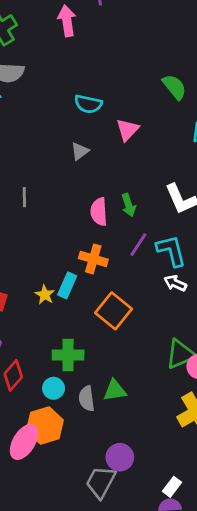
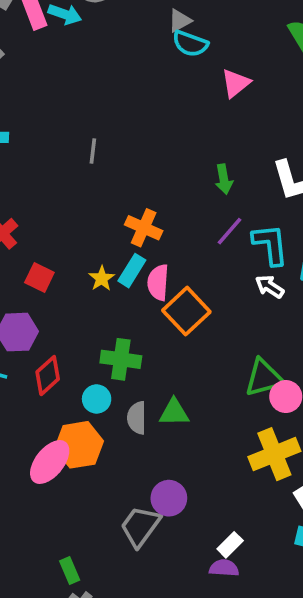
gray triangle: (80, 151) -> (180, 21), moved
pink semicircle: (99, 212) -> (158, 282), moved
orange cross: (93, 259) -> (144, 228), moved

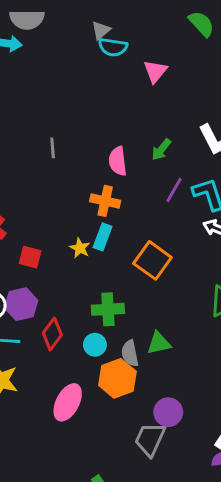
green arrow: (224, 179) -> (161, 150), turned 60
pink semicircle: (158, 282) -> (118, 161), moved
orange hexagon: (79, 445) -> (117, 378), moved

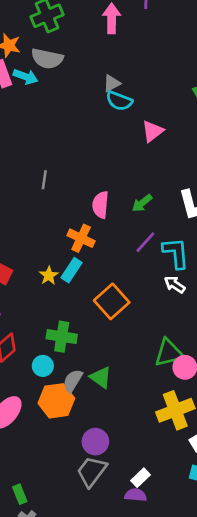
green triangle: (159, 343) -> (101, 377), turned 35
gray semicircle: (130, 353) -> (73, 381), turned 30
gray trapezoid: (150, 439) -> (92, 471), moved

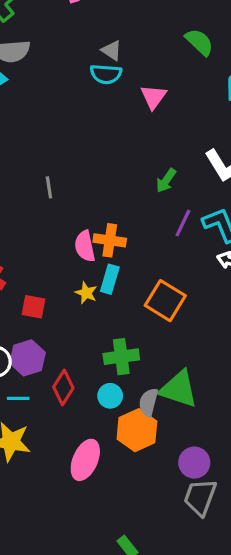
gray triangle: (112, 83) -> (112, 50), moved, turned -42
pink semicircle: (100, 205) -> (85, 246), moved
green triangle: (101, 377) -> (179, 389), size x1.5

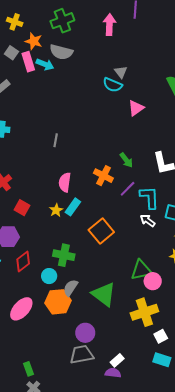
green arrow: (166, 181) -> (126, 160), turned -91
orange cross: (110, 240) -> (103, 176), moved
green triangle: (179, 389) -> (104, 294), moved
gray trapezoid: (200, 497) -> (82, 354), turned 40

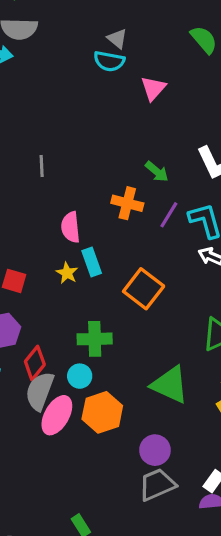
cyan rectangle: (73, 207) -> (92, 262), turned -42
gray semicircle: (70, 288) -> (40, 391), moved, size x1.4
pink ellipse: (21, 309) -> (57, 415), moved

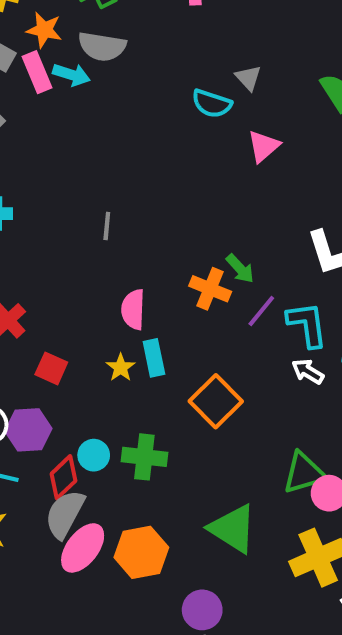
gray triangle: (117, 39) -> (248, 78), moved
green arrow: (157, 172) -> (240, 269), moved
cyan circle: (80, 376) -> (94, 455), moved

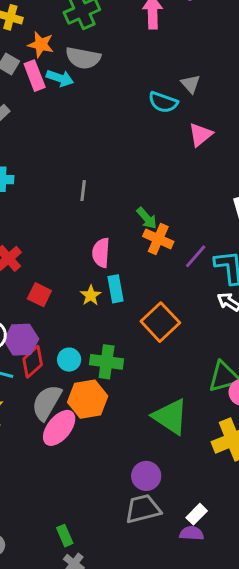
green arrow: (240, 269) -> (147, 218), moved
red diamond: (63, 477) -> (33, 362), moved
orange hexagon: (141, 552) -> (88, 399), moved

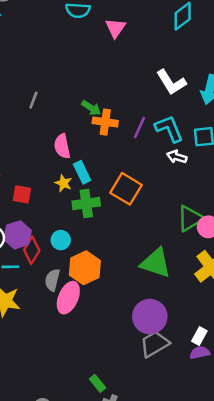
gray line: (83, 191) -> (33, 100), turned 30
green cross: (107, 362) -> (86, 203), moved
gray semicircle: (47, 402) -> (52, 280), size x0.7
purple circle: (146, 476) -> (150, 317), size x1.4

